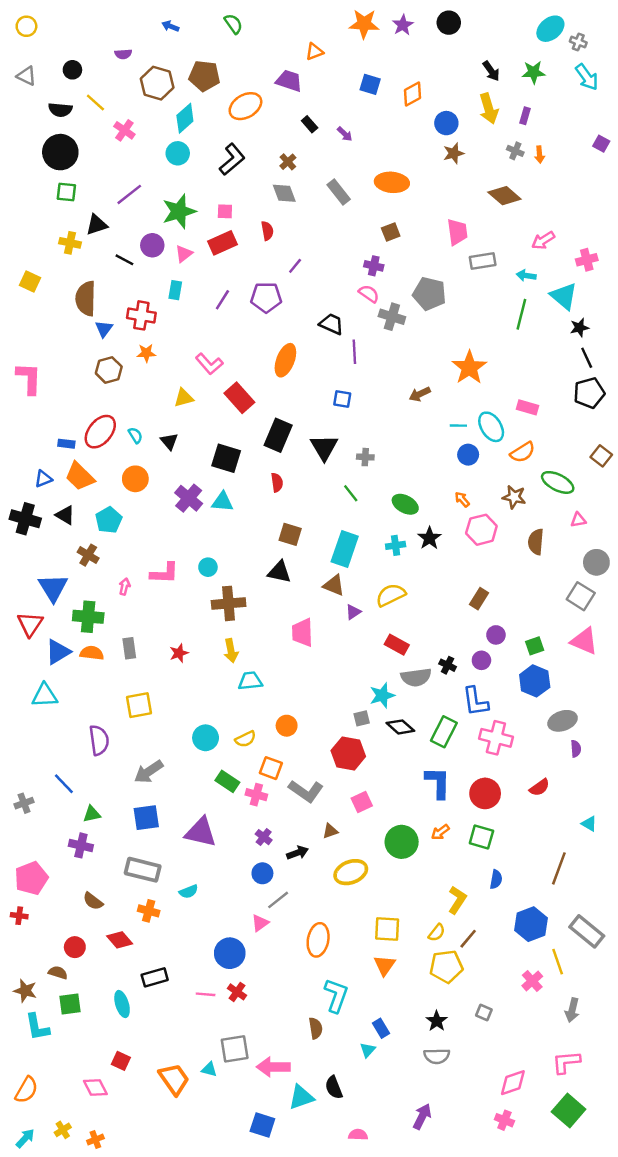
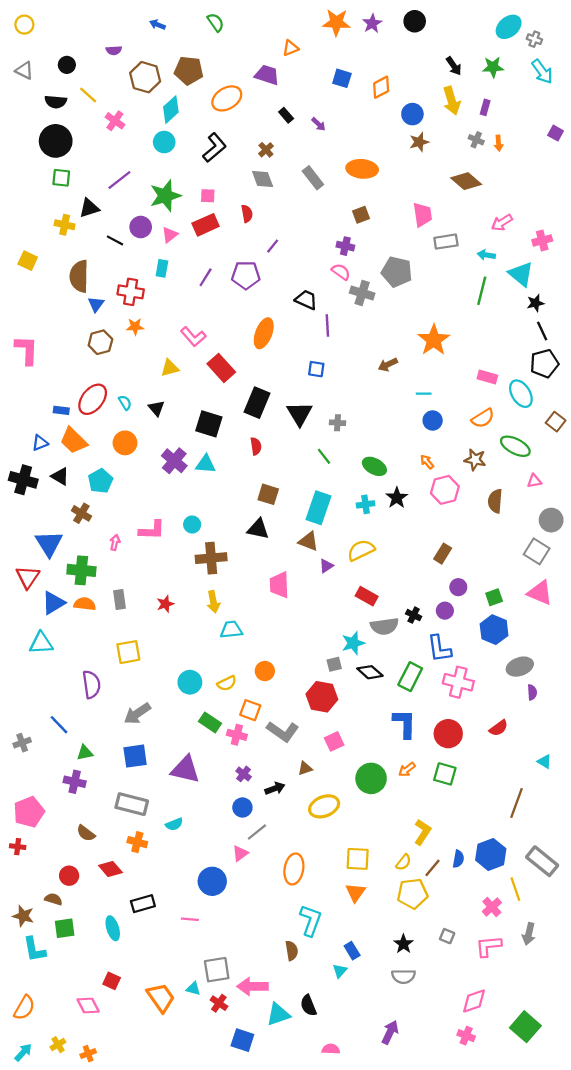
cyan ellipse: (491, 427) -> (521, 394), moved
blue semicircle: (496, 879) -> (458, 859), moved
red cross: (237, 992) -> (219, 1003), moved
pink L-shape: (566, 1062) -> (488, 946), moved

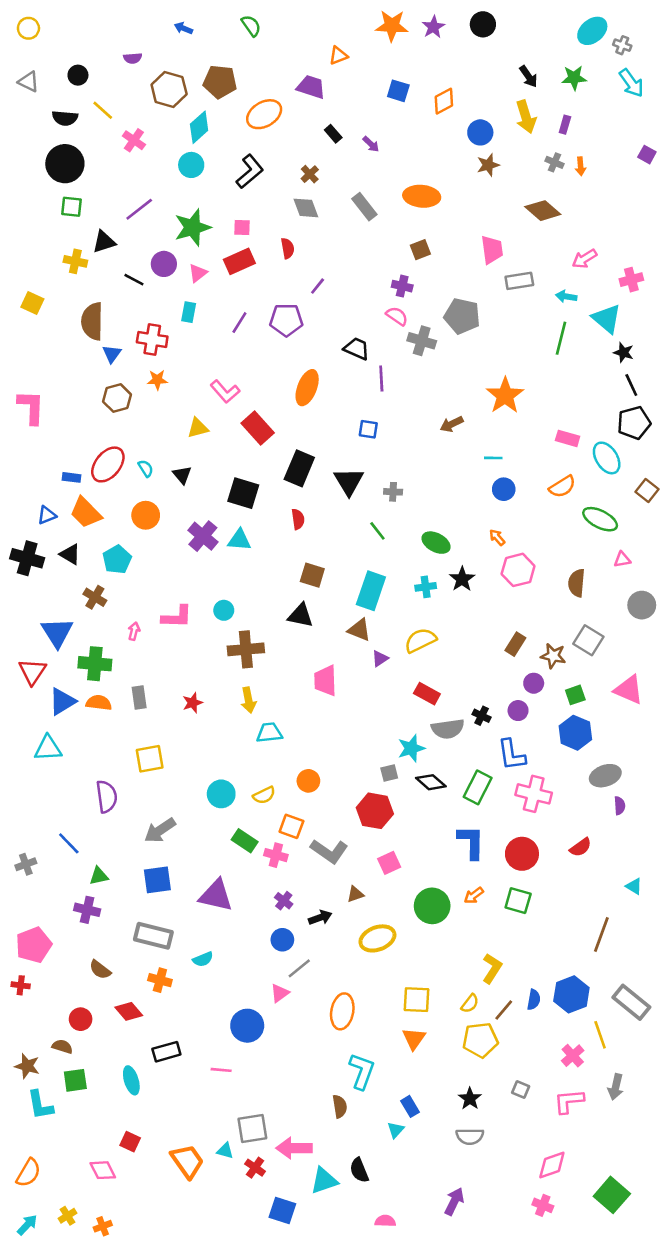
black star: (535, 303) -> (624, 352), turned 30
brown star: (475, 460) -> (553, 656), moved
gray square: (537, 551) -> (588, 640), moved

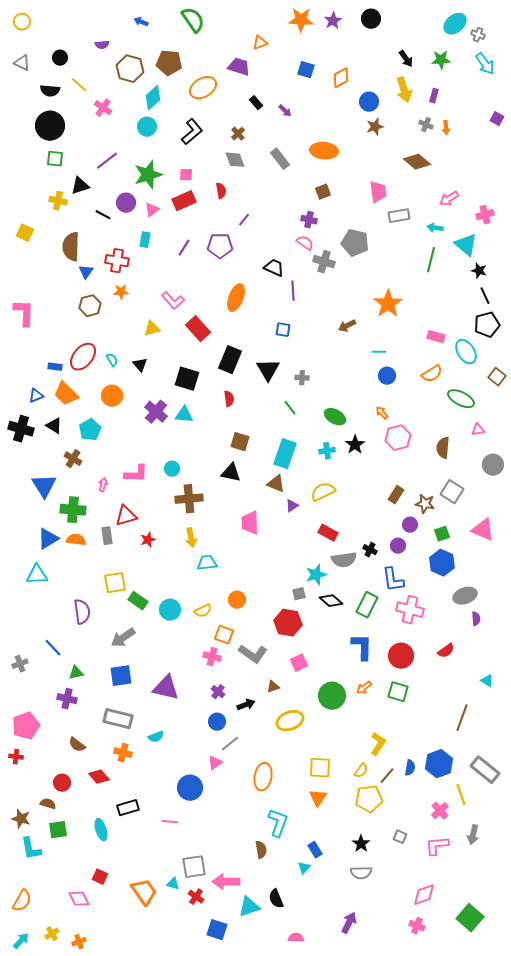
green semicircle: (251, 26) -> (193, 20), size x1.5
red triangle: (32, 671) -> (126, 516), moved, turned 40
green rectangle: (245, 841) -> (138, 601), moved

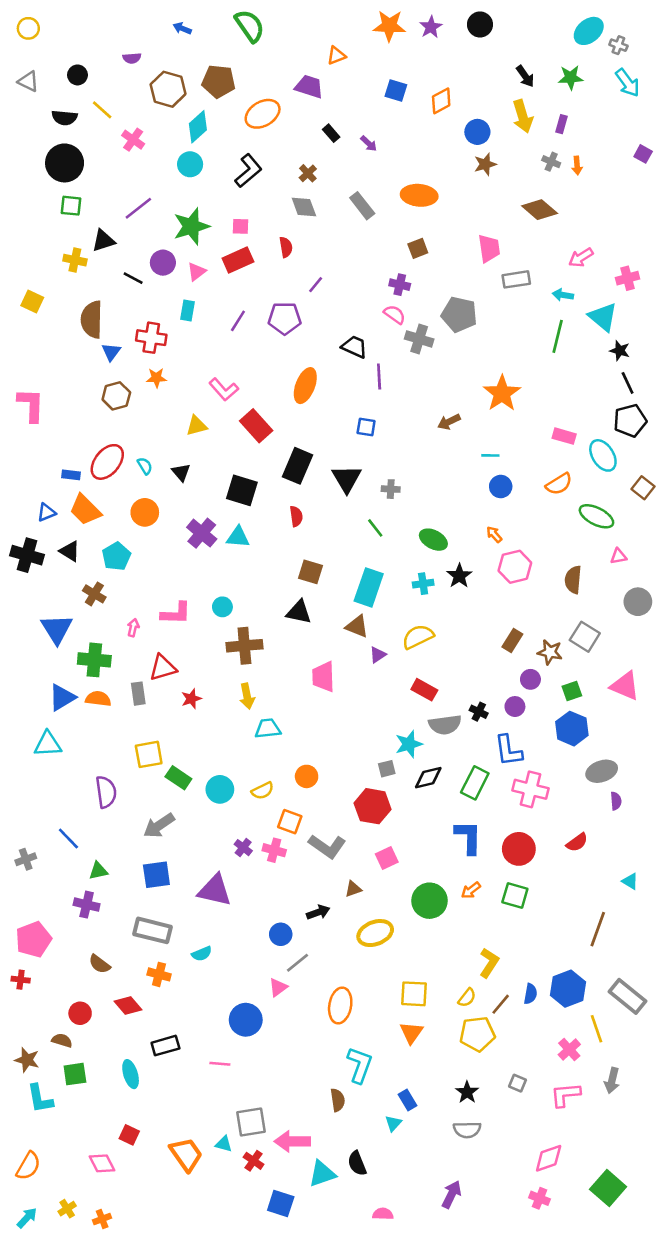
black diamond: (331, 601) -> (428, 778), turned -55
purple cross: (218, 692) -> (243, 848), moved

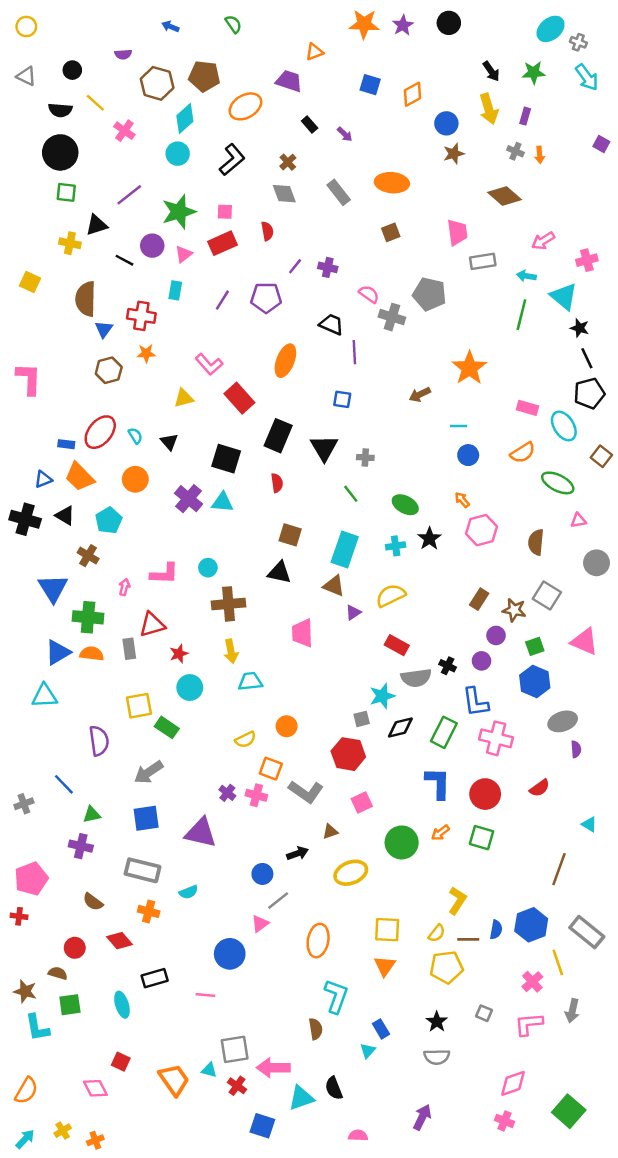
green semicircle: (250, 26) -> (233, 24), size x0.6
purple cross: (400, 285) -> (328, 267), moved
cyan circle: (220, 789) -> (190, 688), moved
brown line: (501, 1004) -> (468, 939), turned 50

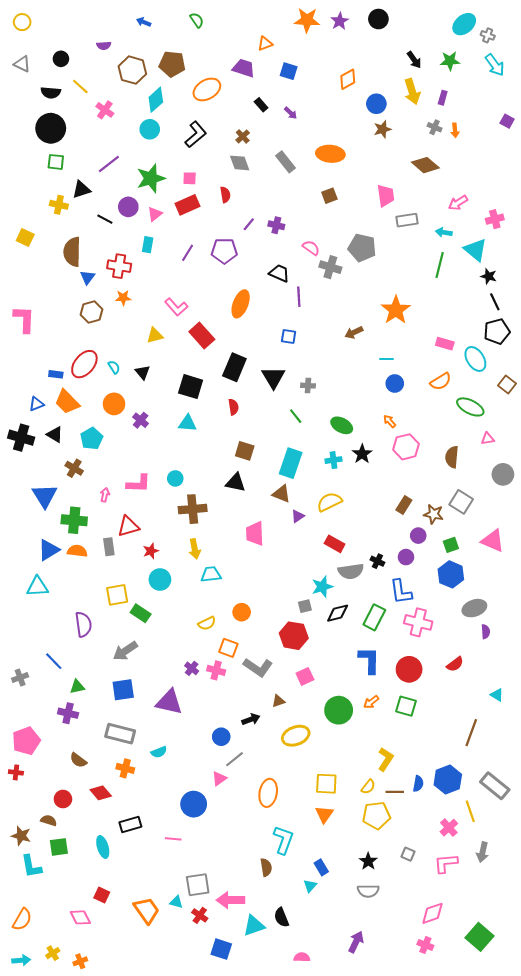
blue square: (370, 85) -> (289, 71), moved
purple cross: (189, 499) -> (141, 420), moved, size x0.7
cyan arrow: (25, 1139) -> (21, 960), turned 42

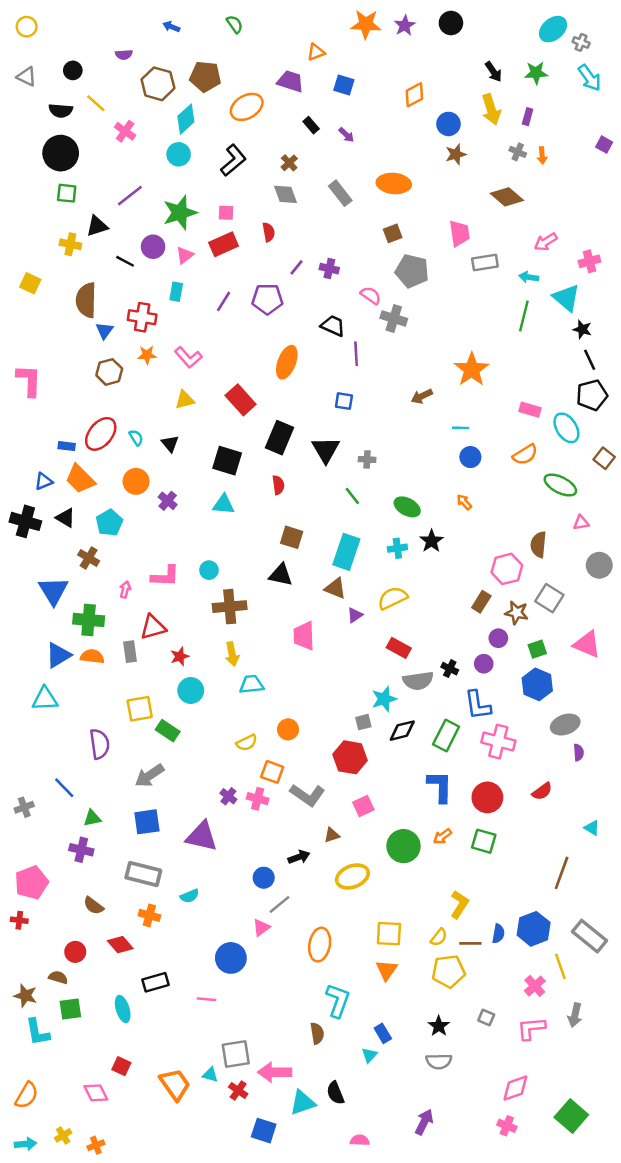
gray pentagon: (362, 248) -> (412, 271), moved
pink L-shape: (176, 307) -> (188, 357), moved
pink hexagon: (406, 447) -> (507, 569), moved

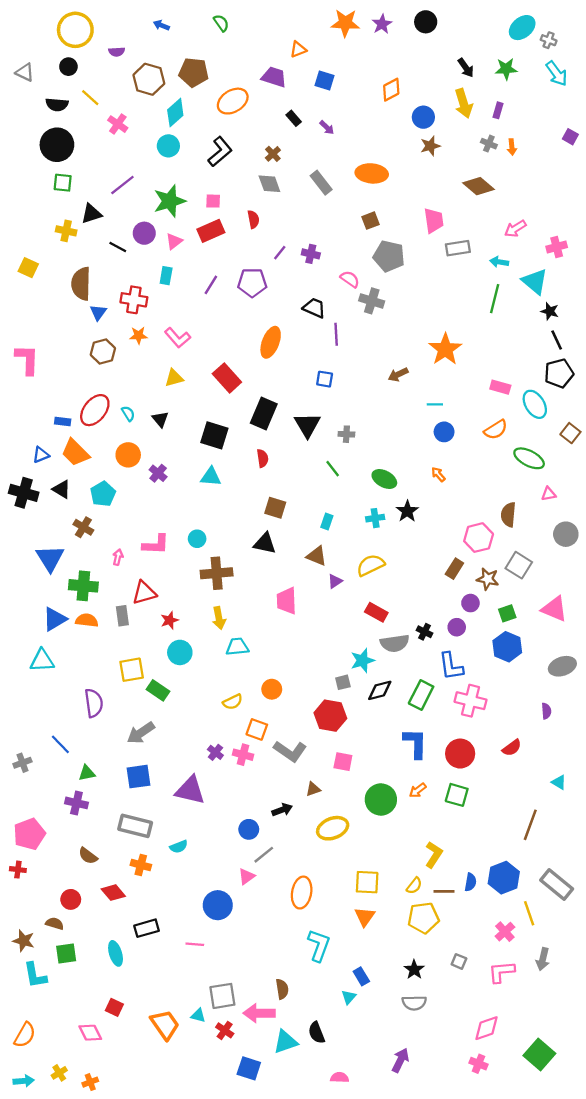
yellow circle: (27, 27) -> (75, 30), moved, size x1.8
cyan rectangle: (346, 552) -> (327, 522), size x0.5
gray ellipse: (565, 725) -> (562, 666), moved
pink square: (363, 806) -> (343, 762), turned 36
brown semicircle: (317, 1033) -> (282, 989), moved

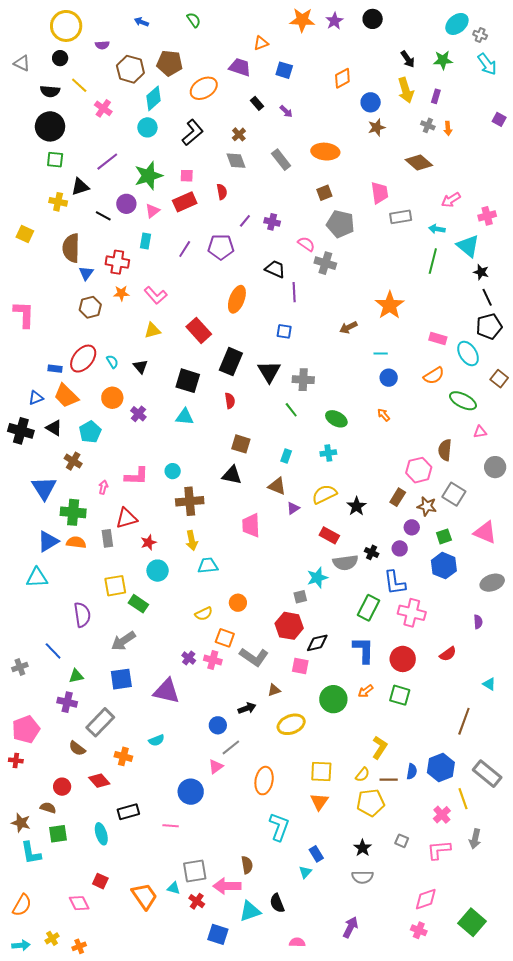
gray cross: (346, 434) -> (303, 380), size x1.5
black star: (407, 511) -> (356, 506), moved
black diamond: (380, 690) -> (317, 643), moved
gray rectangle: (135, 826) -> (100, 722), moved, turned -60

